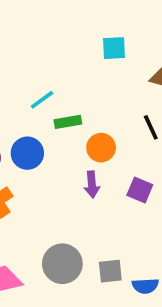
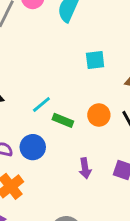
green rectangle: (68, 122) -> (63, 120), turned 36
orange circle: (101, 148) -> (99, 115), moved

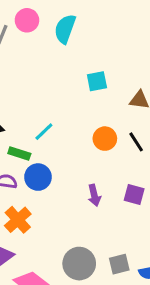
green rectangle: (63, 120) -> (19, 154), moved

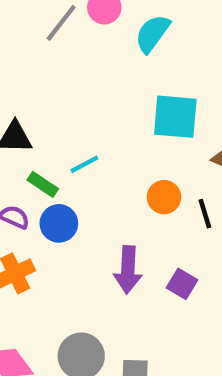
cyan square: (97, 81) -> (175, 117), size x1.6
purple arrow: (94, 195) -> (128, 270), size x1.5

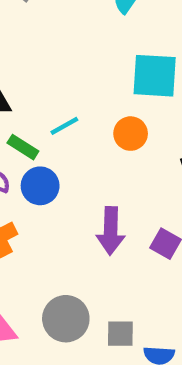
orange circle: (164, 197) -> (131, 134), moved

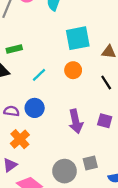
green rectangle: (23, 147) -> (14, 49), moved, turned -32
gray square: (120, 334) -> (90, 163), moved

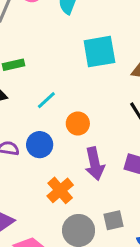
orange circle: (73, 70) -> (78, 123), moved
orange cross: (20, 139) -> (60, 190), moved

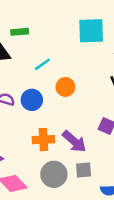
purple arrow: (95, 164) -> (74, 141), moved, turned -45
orange cross: (60, 190) -> (43, 140), turned 30

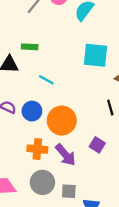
cyan line: (42, 64) -> (46, 80), turned 56
orange circle: (65, 87) -> (62, 121), moved, size x1.6
gray square: (84, 170) -> (69, 191), moved

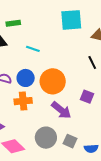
orange cross: (37, 149) -> (23, 101), moved
gray square: (69, 191) -> (70, 141), turned 32

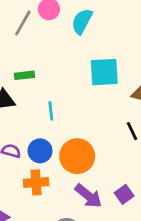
cyan line: (33, 49) -> (51, 111), turned 64
purple square: (87, 97) -> (124, 194), moved, turned 32

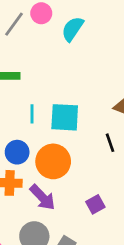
cyan square: (104, 72) -> (65, 117), moved
purple arrow: (88, 196) -> (43, 197), moved

